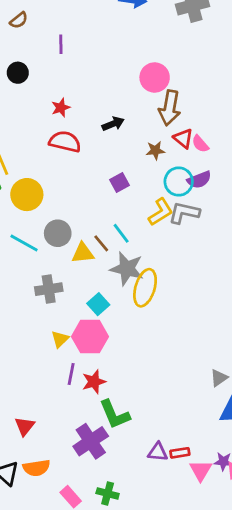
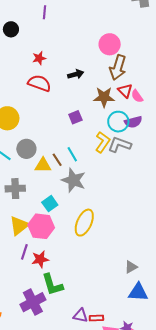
brown star: (155, 150) -> (104, 97), size x1.5
yellow L-shape: (161, 212) -> (103, 142), turned -30
yellow ellipse: (145, 288) -> (84, 223), moved
yellow triangle: (60, 339) -> (19, 226), size x1.5

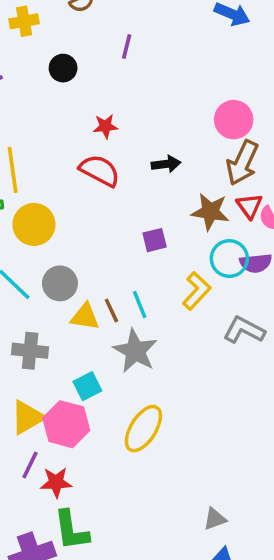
gray L-shape: (120, 145) -> (244, 330), moved

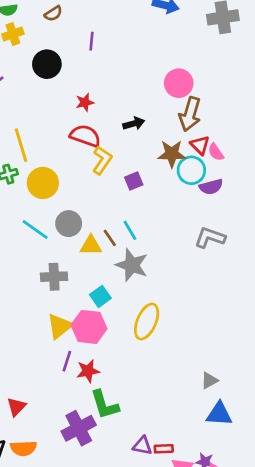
black circle: (63, 68) -> (47, 64), size x1.4
cyan circle: (229, 259) -> (191, 170), moved
yellow L-shape: (196, 291) -> (102, 160), moved

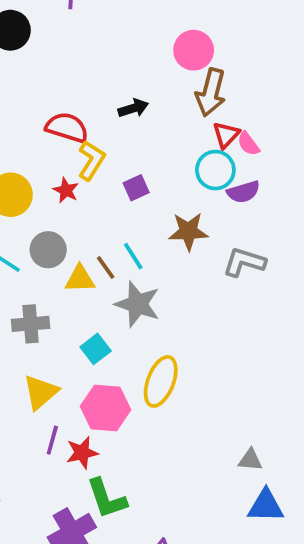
red star: (85, 102) -> (66, 190), moved, turned -30
red triangle: (200, 145) -> (226, 135), turned 30
brown star: (172, 154) -> (188, 231), moved
pink hexagon: (89, 327) -> (106, 408), moved
gray triangle: (209, 380) -> (250, 460), turned 36

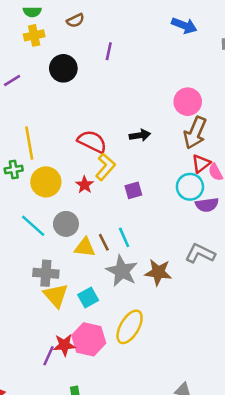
brown star: (188, 231) -> (158, 272), moved
yellow triangle: (41, 392) -> (56, 296), moved, turned -40
red star: (82, 453) -> (64, 345), moved

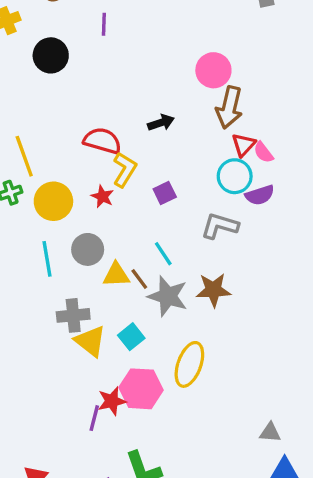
cyan line: (33, 226) -> (47, 259), turned 48
brown line: (104, 242) -> (139, 279), moved
gray L-shape: (200, 253) -> (220, 226), moved

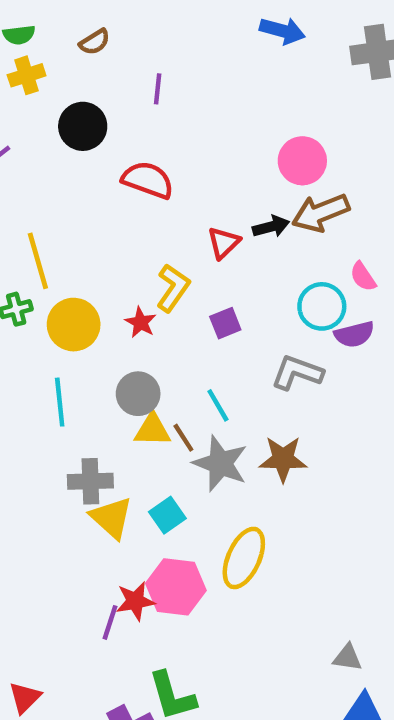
brown arrow: (229, 107) -> (321, 213), turned 51
black arrow: (161, 123) -> (271, 227), moved
red semicircle: (102, 141) -> (148, 180), moved
red triangle: (244, 145) -> (224, 243), moved
gray circle: (88, 249) -> (138, 394), moved

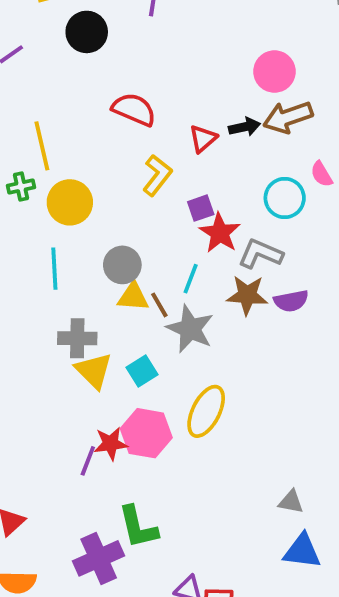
red semicircle: (148, 180) -> (134, 109), moved
red star: (141, 322) -> (220, 233), moved, size x1.5
purple semicircle: (354, 334) -> (291, 301), moved
cyan line: (218, 405) -> (191, 279), turned 48
brown star: (283, 459) -> (247, 295), moved

